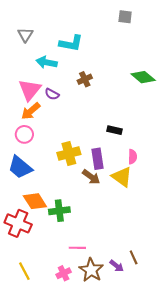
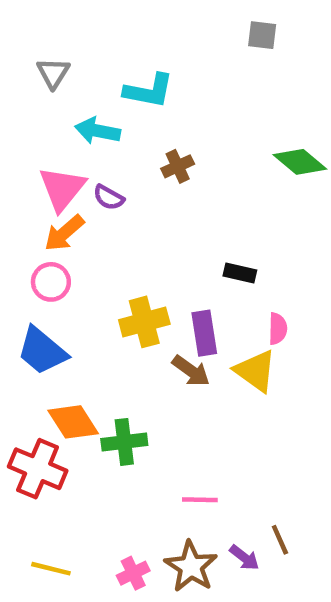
pink line: (77, 248) -> (200, 500), moved
yellow line: (24, 271) -> (51, 569), turned -48

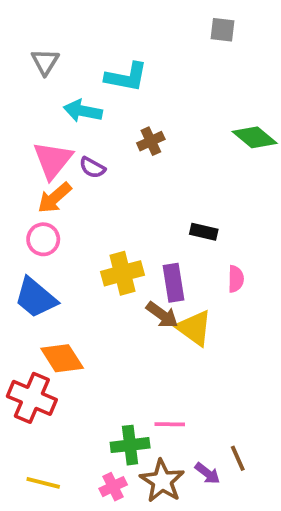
yellow triangle: (255, 371) -> (194, 328), moved
green cross: (124, 442) -> (130, 445), moved

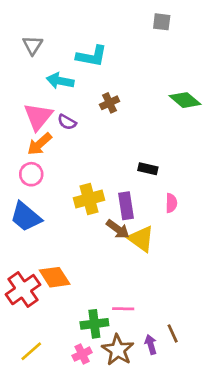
orange diamond: (62, 358) -> (55, 277), moved
red cross: (32, 398) -> (23, 290), turned 32
purple arrow: (207, 473) -> (151, 344), turned -144
yellow line: (43, 483) -> (31, 351), turned -55

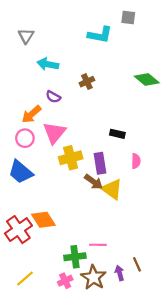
cyan L-shape: (92, 56) -> (100, 35), moved
pink triangle: (38, 117) -> (54, 133), moved

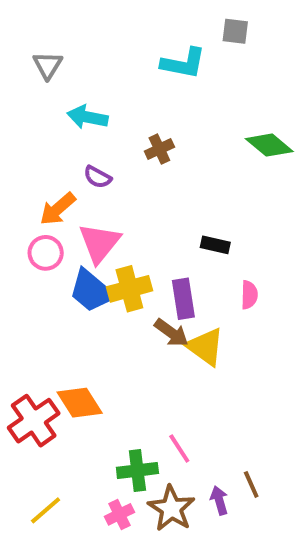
blue trapezoid: (21, 172) -> (92, 291), moved
pink line: (98, 245) -> (179, 449), turned 56

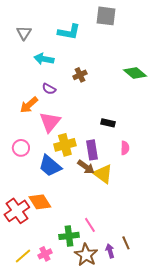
gray square: (235, 31) -> (106, 16), moved, size x1.5
cyan L-shape: (183, 63) -> (69, 32), moved
pink circle: (46, 253) -> (21, 148), moved
blue trapezoid: (92, 291) -> (50, 166), moved
pink cross: (119, 514) -> (45, 254), moved

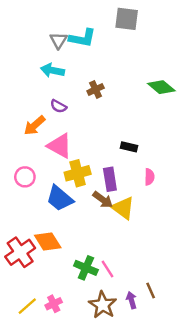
gray triangle: (24, 33) -> (58, 40), moved
pink triangle: (50, 122) -> (60, 146), turned -40
green cross: (69, 236) -> (86, 268), moved, turned 30

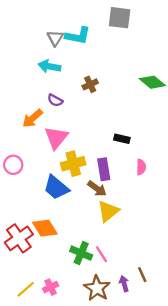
pink triangle: (60, 146) -> (56, 138), turned 40
pink circle: (25, 177) -> (13, 165), moved
yellow triangle: (123, 208) -> (108, 211), moved, turned 45

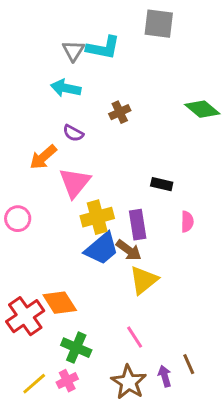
blue trapezoid: (56, 187) -> (102, 249), moved, turned -80
green cross: (81, 253) -> (76, 348), moved

